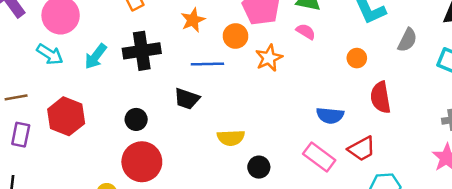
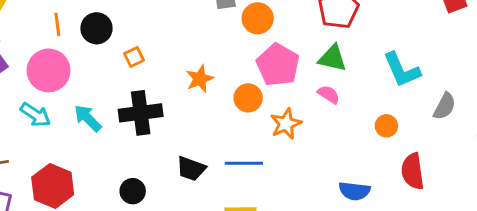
cyan arrow: (96, 56) -> (88, 118), turned 96
blue line: (207, 64) -> (244, 163), moved

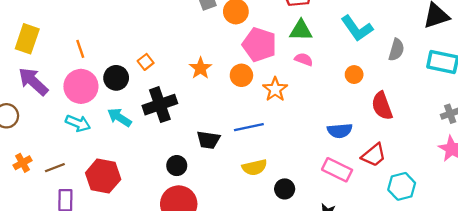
black circle: (96, 28) -> (116, 78), moved
black circle: (133, 191) -> (177, 166), moved

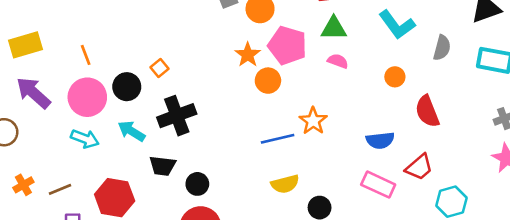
yellow rectangle: (27, 39) -> (25, 45), turned 56
orange star: (200, 68) -> (248, 55), moved
orange star: (275, 89) -> (313, 121), moved
black trapezoid: (208, 140) -> (162, 166), moved

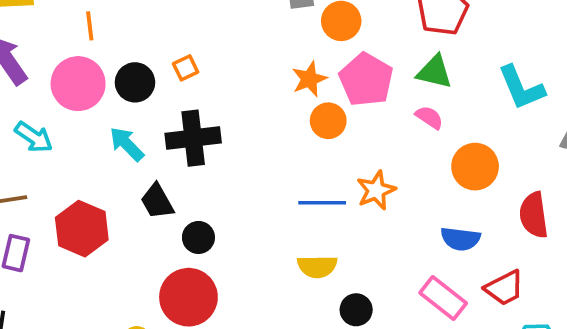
orange circle: (395, 77) -> (475, 167), moved, size x1.6
cyan arrow: (85, 139) -> (34, 137), moved
black trapezoid: (162, 166) -> (157, 201), turned 40

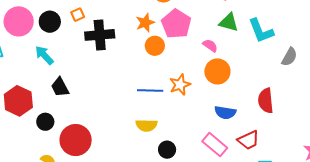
green triangle: (434, 72) -> (229, 22), moved
black cross: (193, 138) -> (100, 35), moved
orange circle: (475, 167) -> (217, 71), moved
black circle: (198, 237) -> (45, 122), moved

